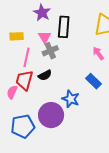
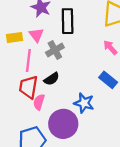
pink triangle: (45, 37) -> (36, 35), moved
pink semicircle: (12, 92) -> (39, 102), moved

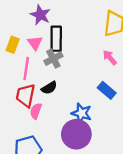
black rectangle: (68, 21) -> (56, 39), moved
yellow rectangle: (14, 37) -> (13, 45), turned -63
purple circle: (63, 124) -> (76, 134), moved

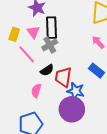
pink line: (26, 69) -> (27, 54), turned -48
red trapezoid: (26, 96) -> (63, 77), moved

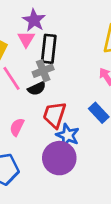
pink triangle: (33, 32) -> (26, 39), moved
black semicircle: (47, 70) -> (37, 88), moved

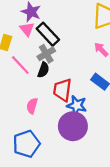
black rectangle: (49, 49) -> (48, 34), turned -40
black semicircle: (37, 88) -> (43, 70), turned -35

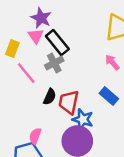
black semicircle: (43, 70) -> (50, 97), moved
pink semicircle: (32, 106) -> (35, 136), moved

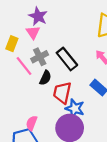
black rectangle: (57, 43) -> (67, 59), moved
gray cross: (54, 63) -> (40, 57), moved
black semicircle: (50, 97) -> (45, 78), moved

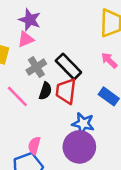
pink triangle: (33, 32) -> (26, 39), turned 48
pink line: (24, 66) -> (17, 96), moved
red trapezoid: (62, 93) -> (66, 91), moved

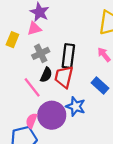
black rectangle: (68, 67) -> (68, 56), turned 45
pink line: (17, 96) -> (32, 87), moved
purple circle: (79, 147) -> (52, 115), moved

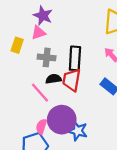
gray cross: (41, 53) -> (47, 57), turned 35
black semicircle: (46, 75) -> (54, 79), turned -120
blue star: (76, 106) -> (78, 131), moved

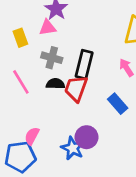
yellow rectangle: (17, 45) -> (20, 38), turned -49
pink line: (40, 93) -> (21, 82), moved
purple circle: (62, 120) -> (87, 137), moved, size x0.7

